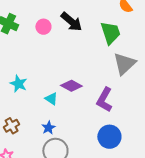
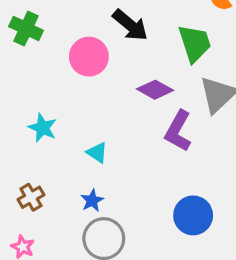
pink circle: (43, 27) -> (89, 57), moved, size x1.5
purple diamond: (71, 86) -> (155, 90), moved
purple L-shape: (104, 100) -> (178, 131), moved

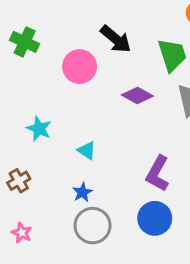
purple L-shape: (178, 131) -> (158, 174), moved
brown cross: (31, 197) -> (19, 181), moved
blue circle: (193, 215) -> (155, 218), moved

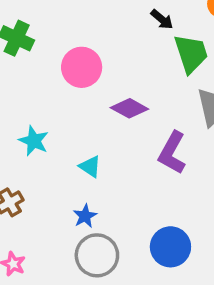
black arrow: (116, 39) -> (162, 19), moved, size x0.6
purple diamond: (137, 95) -> (129, 108), moved
purple L-shape: (158, 174) -> (172, 153), moved

